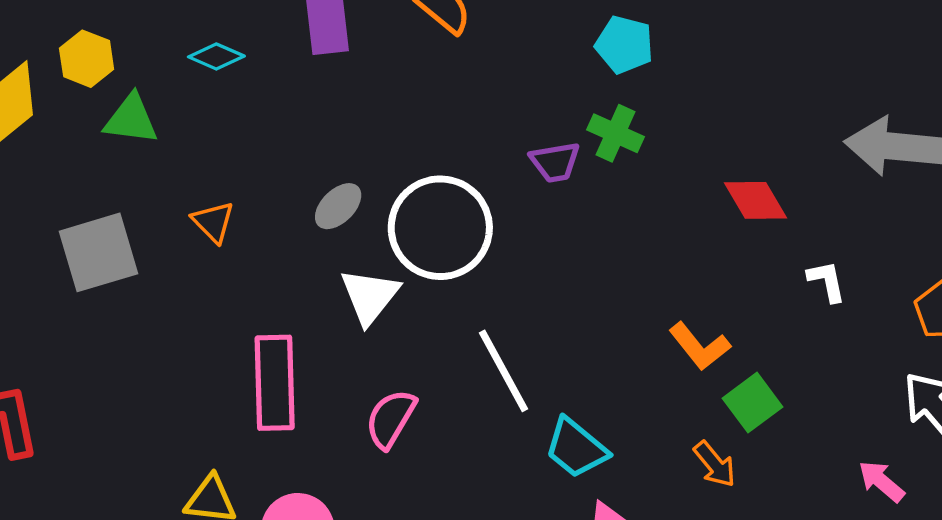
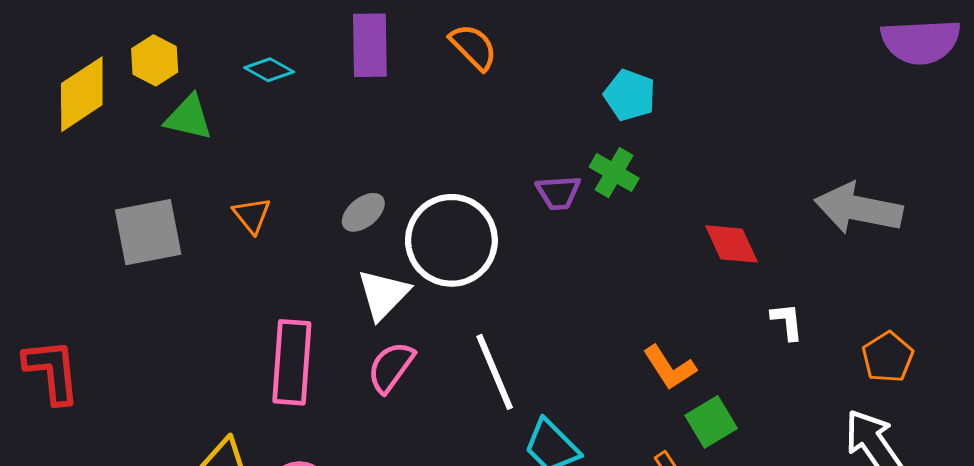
pink semicircle: (391, 419) -> (391, 367), moved

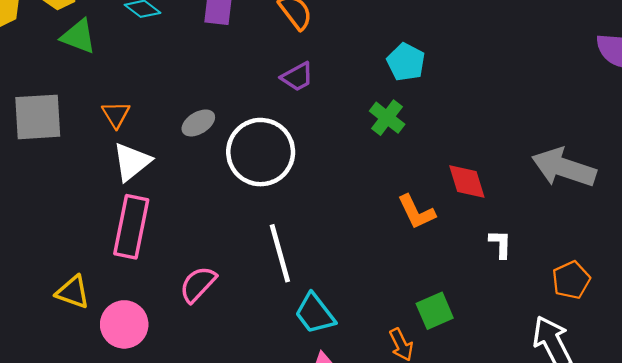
purple trapezoid: (558, 193) -> (297, 77), moved, turned -32
white triangle: (383, 294) -> (132, 162), moved
pink semicircle: (391, 367) -> (198, 284), moved
orange L-shape: (669, 368) -> (416, 212), moved

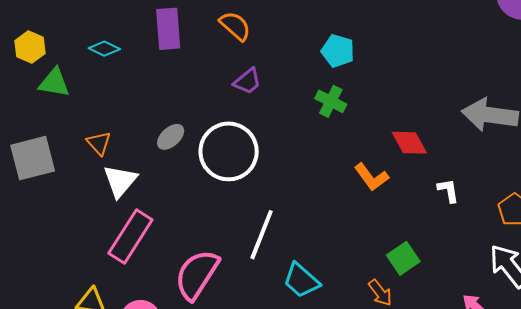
pink rectangle: (131, 227) -> (130, 236), turned 32
white line: (280, 253) -> (262, 235), turned 48
pink semicircle: (198, 284) -> (197, 275), size x1.5

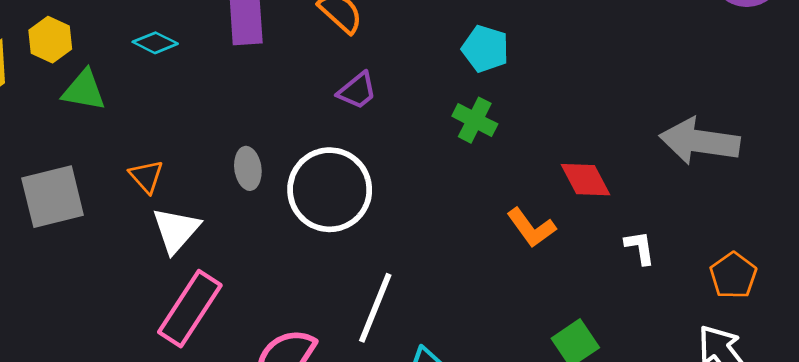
gray ellipse: (171, 137) -> (248, 168), turned -56

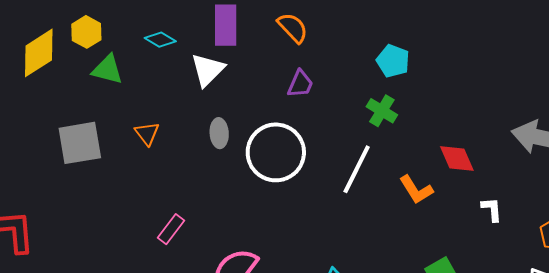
purple trapezoid: (357, 91) -> (300, 84), turned -32
white triangle: (176, 230) -> (208, 70), moved
white line: (375, 308) -> (357, 169), moved
pink rectangle: (190, 309) -> (171, 229), size x0.6

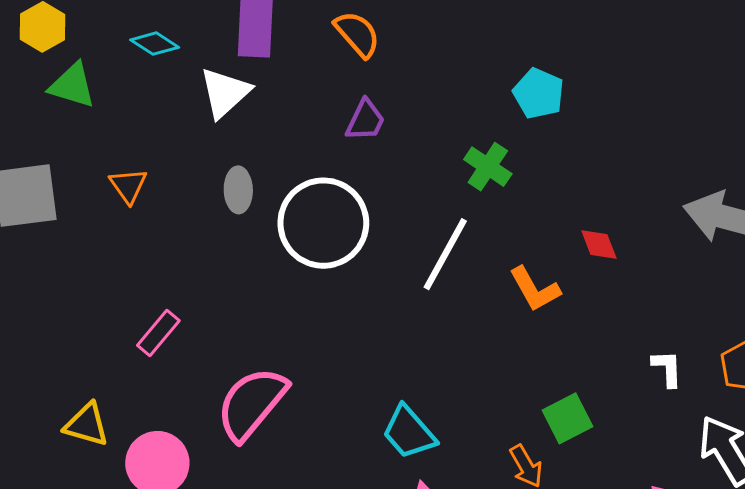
cyan pentagon: (393, 61) -> (539, 94), moved
red diamond: (457, 159) -> (599, 244), size x0.7
white L-shape: (492, 209) -> (667, 368), moved

